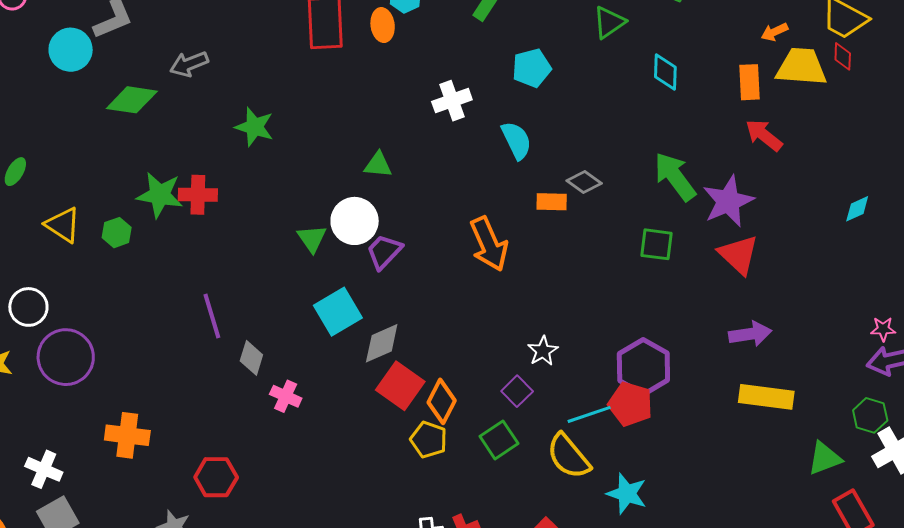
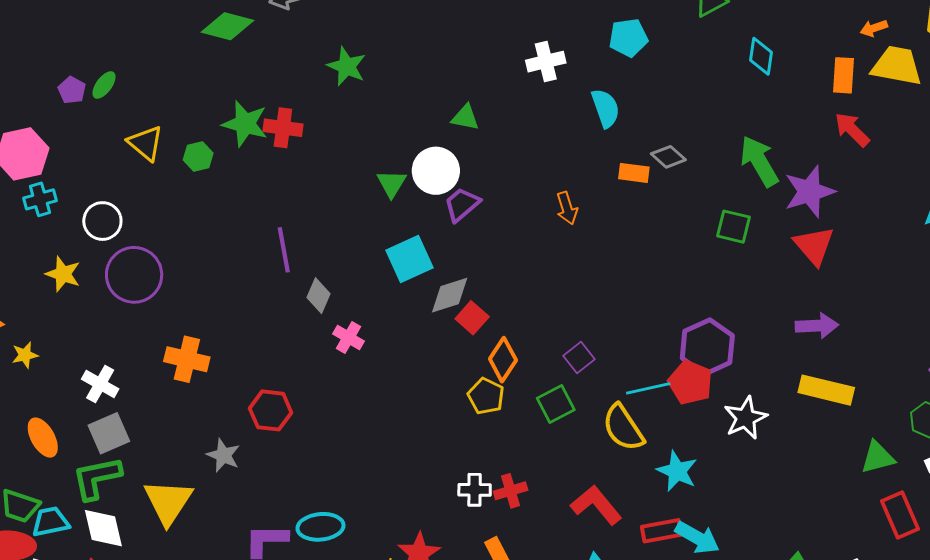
orange arrow: (489, 244) -> (567, 208), size x0.6
white star: (543, 351) -> (746, 418), moved, size x1.4
red square: (400, 386) -> (472, 318), moved, size x0.7

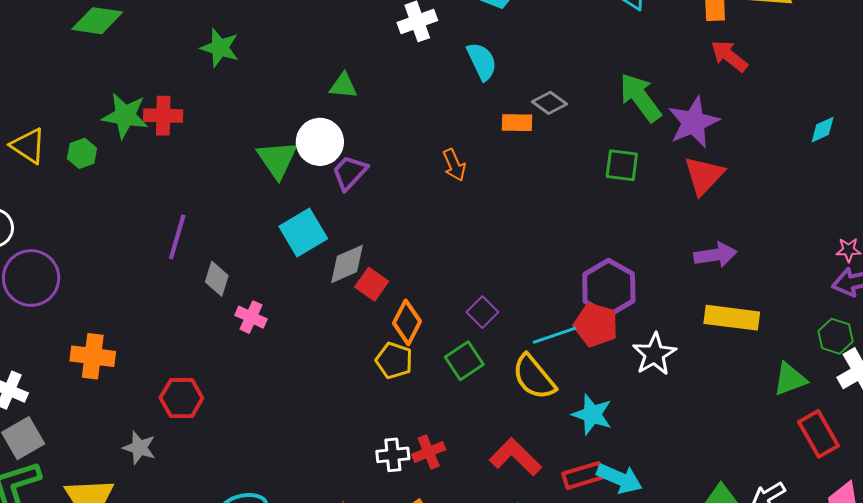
green triangle: (392, 184) -> (277, 159), size x1.4
red triangle: (814, 246) -> (704, 176), turned 30
purple line: (284, 250) -> (177, 237), turned 33

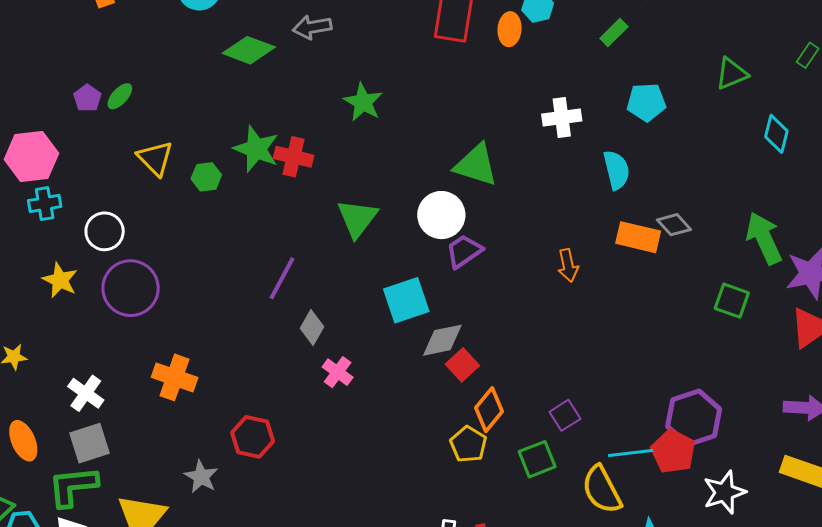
green triangle: (343, 86) -> (476, 165), size x1.6
orange rectangle: (517, 123) -> (638, 237), size x1.4
green triangle: (277, 159) -> (357, 218), moved

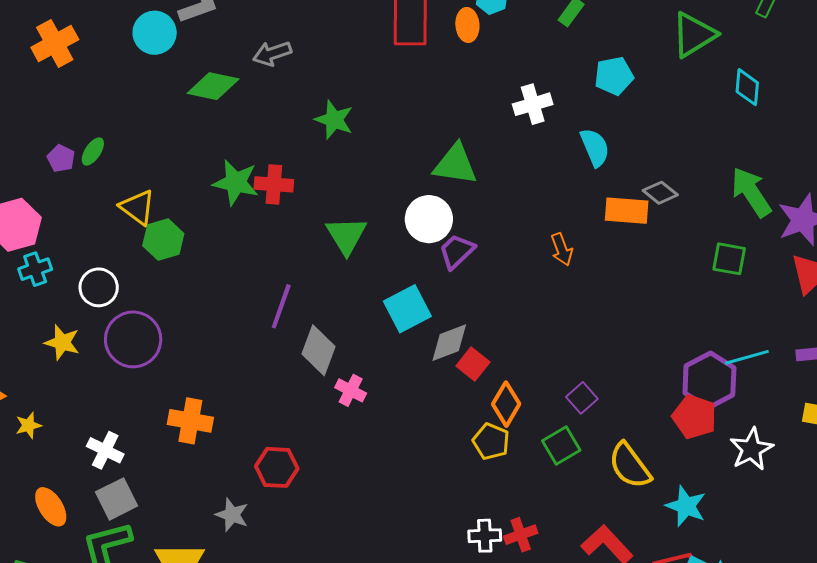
green triangle: (732, 74) -> (694, 35), size x1.4
green hexagon: (206, 177) -> (163, 240), moved, size x1.4
gray diamond: (312, 328) -> (318, 350), size x1.4
cyan line: (631, 453) -> (747, 357), moved

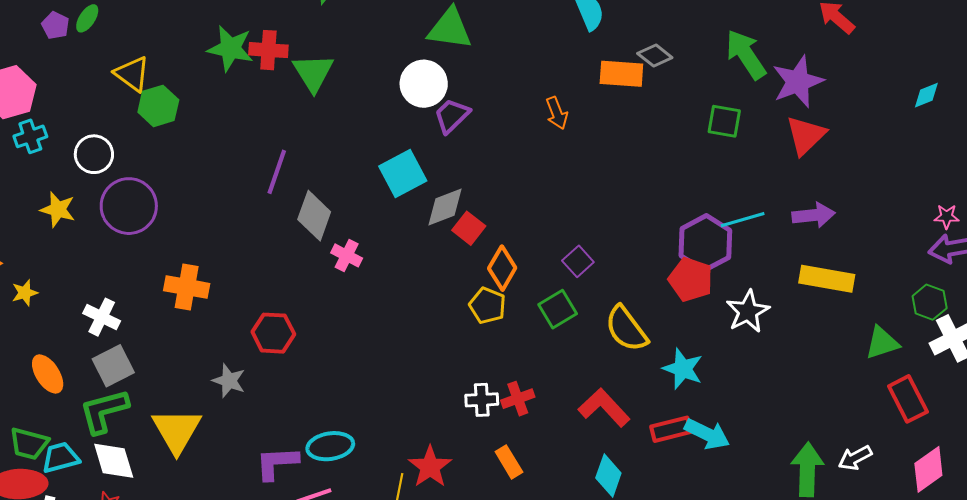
green triangle: (346, 235) -> (313, 73), moved

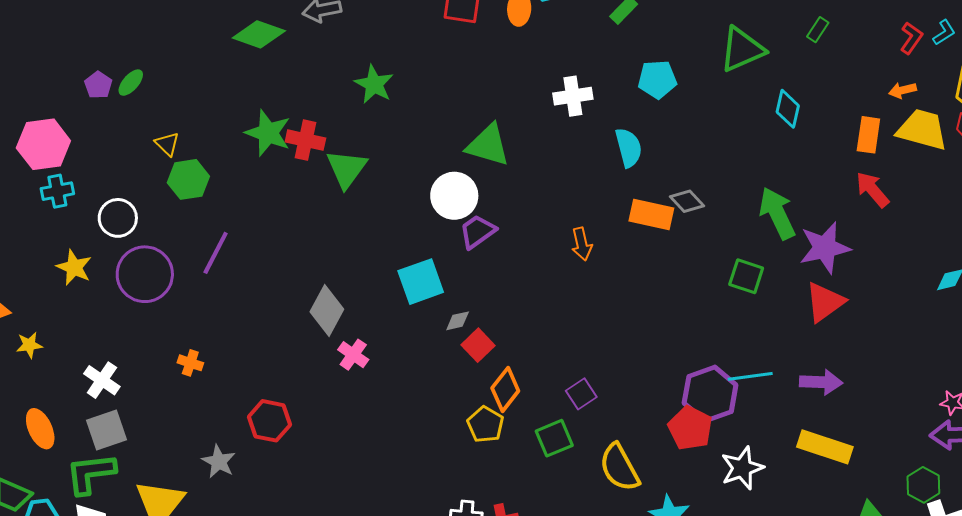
yellow triangle: (132, 74) -> (167, 144), size x0.7
purple line: (277, 172) -> (216, 253), moved
gray diamond: (445, 207) -> (458, 321), size x0.6
orange cross: (187, 287) -> (190, 363), size x0.6

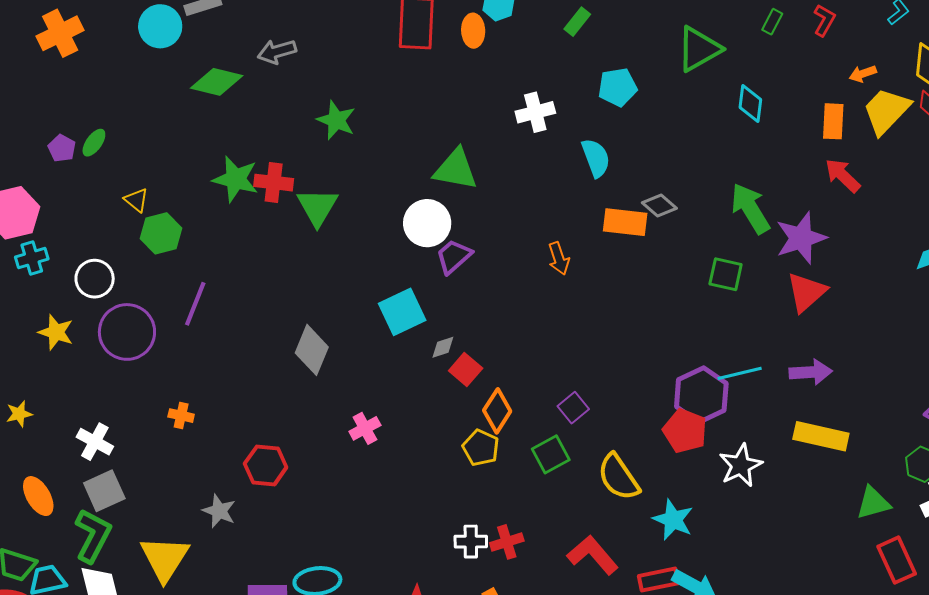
red L-shape: (911, 38) -> (824, 20), moved
yellow trapezoid: (922, 130) -> (886, 111), turned -56
pink cross: (353, 355) -> (365, 428), moved, turned 32
green L-shape: (91, 473) -> (93, 536), turned 130

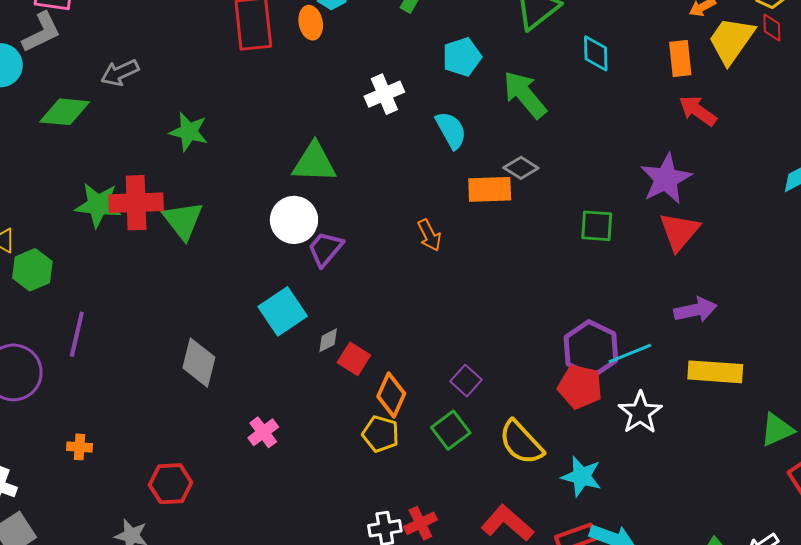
red cross: (274, 183) -> (136, 203), size x1.4
green arrow: (750, 208) -> (525, 95), moved
cyan line: (740, 373) -> (630, 353), moved

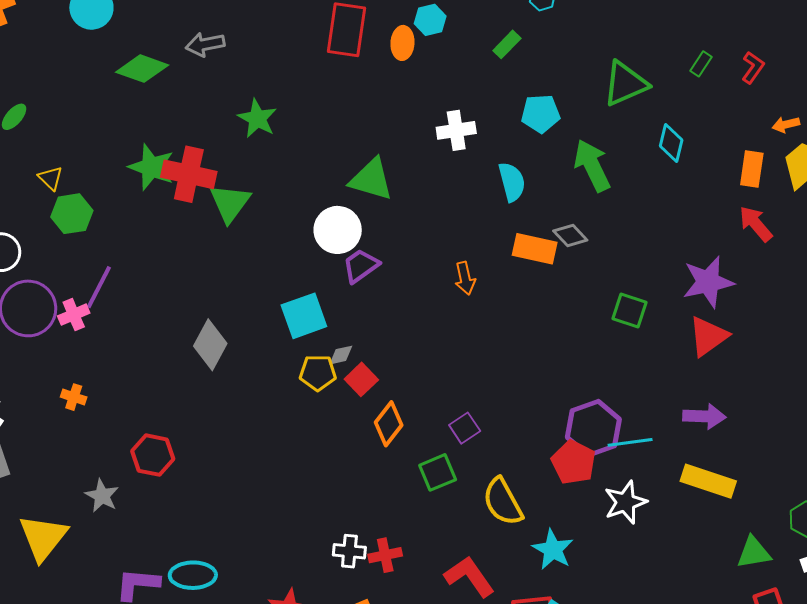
pink cross: (263, 432) -> (74, 315), moved
yellow pentagon: (381, 434) -> (318, 373), moved, turned -30

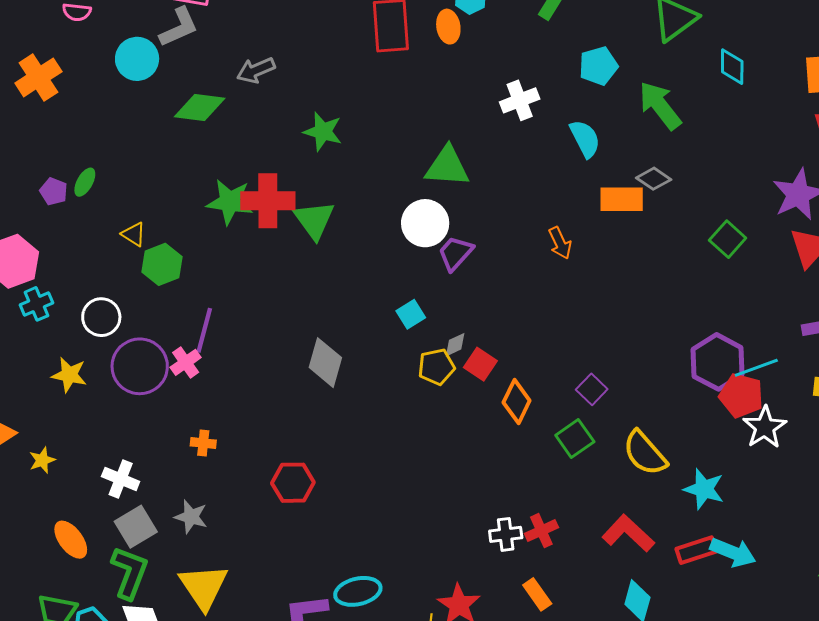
green square: (630, 310) -> (728, 239), turned 36
cyan square: (304, 316) -> (411, 314), size x0.6
red pentagon: (574, 462) -> (741, 396), moved
gray star: (102, 496) -> (191, 517), moved

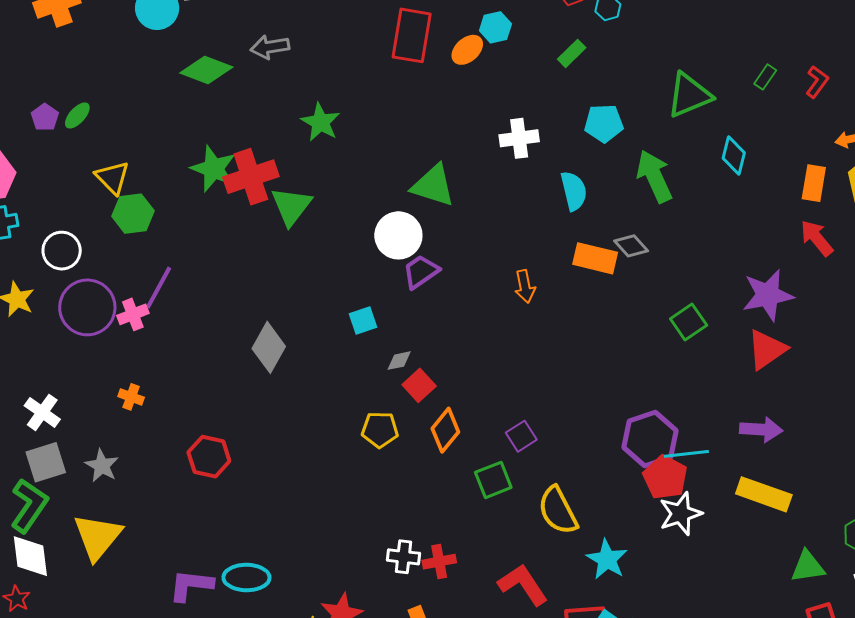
orange ellipse: (448, 27) -> (467, 50), turned 44
red cross: (268, 201) -> (251, 177), turned -32
yellow triangle: (134, 234) -> (113, 178), size x1.4
yellow pentagon: (436, 367) -> (380, 430), moved

